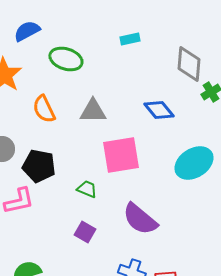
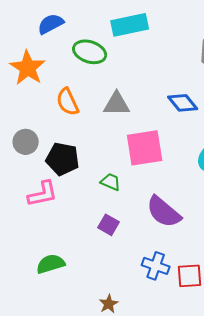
cyan rectangle: (130, 39) -> (130, 25), moved, size x1.8

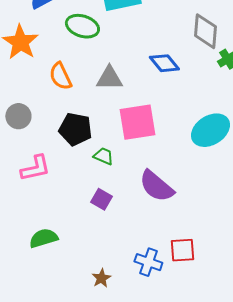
blue diamond: (183, 103) -> (164, 63), moved
black pentagon: (63, 159) -> (75, 129), moved
blue cross: (156, 266) -> (148, 262), moved

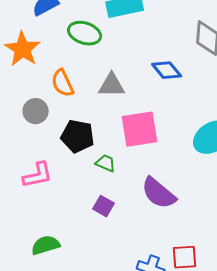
gray circle: (18, 116) -> (36, 111), moved

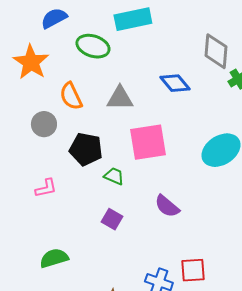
pink L-shape: (38, 175) -> (46, 188), size x0.7
purple semicircle: (159, 193) -> (167, 206), size x0.7

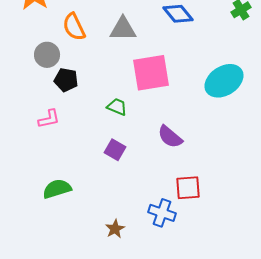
black pentagon: (86, 149) -> (66, 80), moved, size x0.7
red square: (193, 270) -> (188, 188), moved

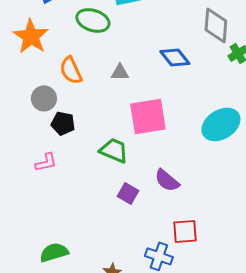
gray triangle: (123, 29) -> (120, 72), size x0.7
green trapezoid: (117, 107) -> (114, 150), size x1.4
purple square: (115, 150) -> (128, 193), moved
green semicircle: (57, 189) -> (54, 252), moved

